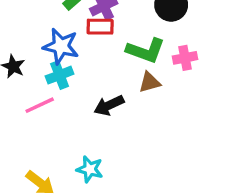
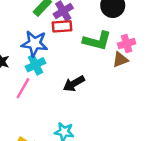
brown triangle: (150, 82) -> (120, 60), moved
pink line: (40, 105) -> (23, 88), turned -30

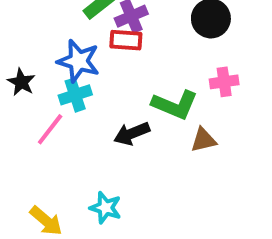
green L-shape: (97, 41) -> (175, 105), moved
brown triangle: (120, 60) -> (203, 140), moved

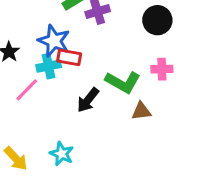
red rectangle: (126, 40) -> (69, 57), moved
black arrow: (132, 134) -> (88, 100), turned -36

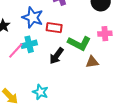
red rectangle: (69, 57) -> (54, 28), moved
cyan cross: (49, 66) -> (29, 44), moved

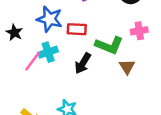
brown triangle: (92, 62) -> (127, 67), turned -48

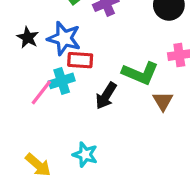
red rectangle: (77, 29) -> (80, 60), moved
black star: (14, 32) -> (28, 37), moved

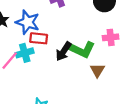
black arrow: (106, 96) -> (64, 51), moved

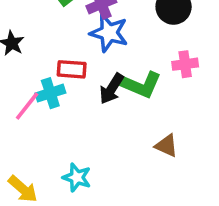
blue star: (28, 22) -> (109, 33), moved
brown triangle: (97, 70) -> (166, 146), moved, turned -35

